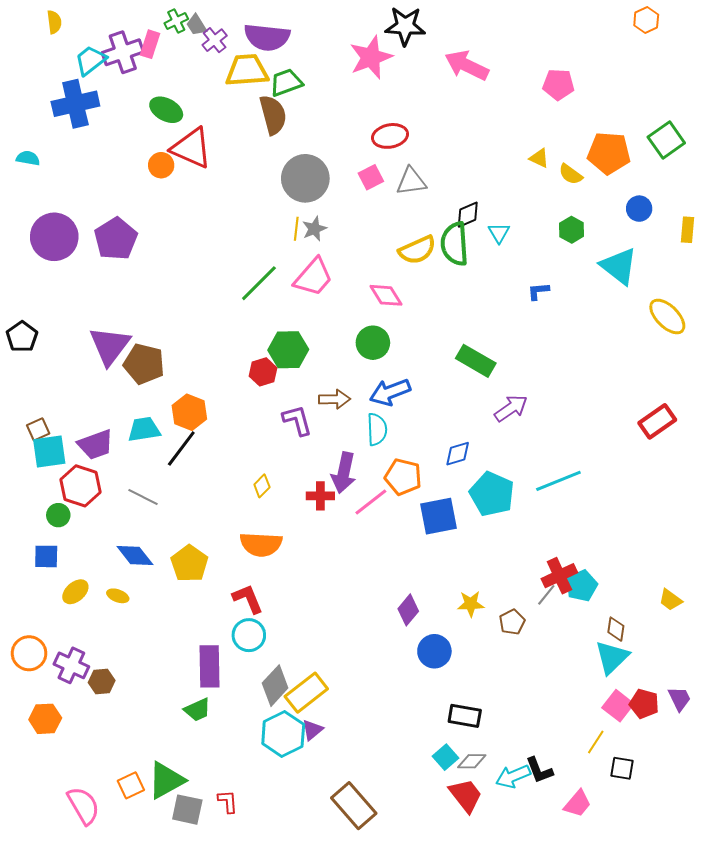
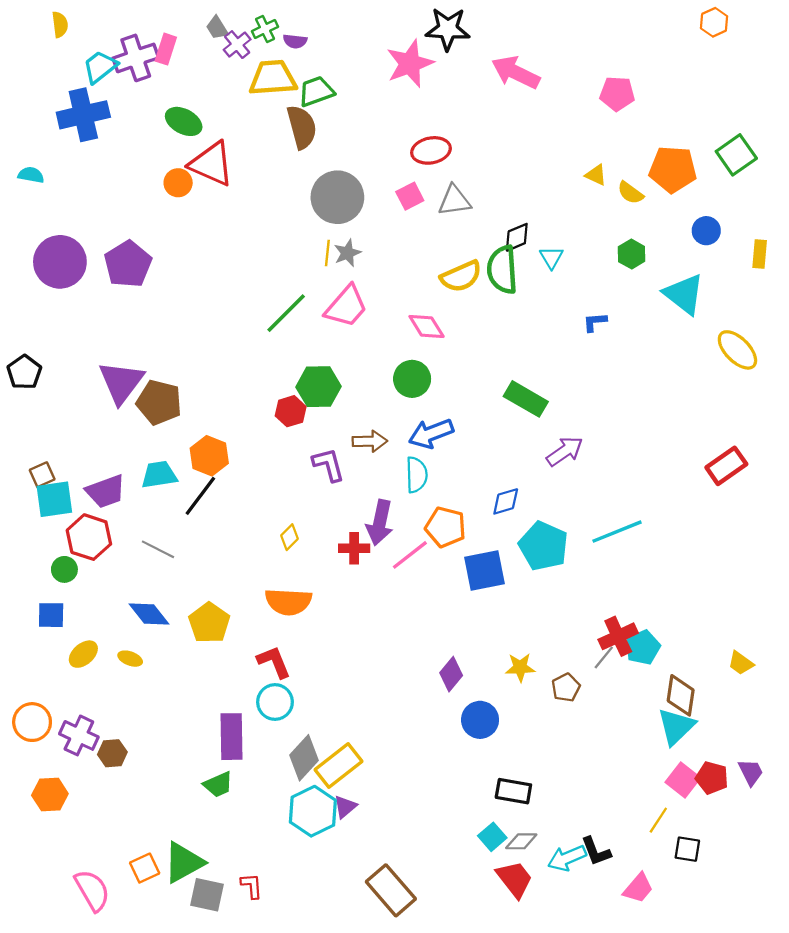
green cross: (176, 21) -> (265, 29), moved
purple semicircle: (267, 37) -> (295, 41), size x0.5
brown diamond: (616, 629) -> (681, 695), size x1.5

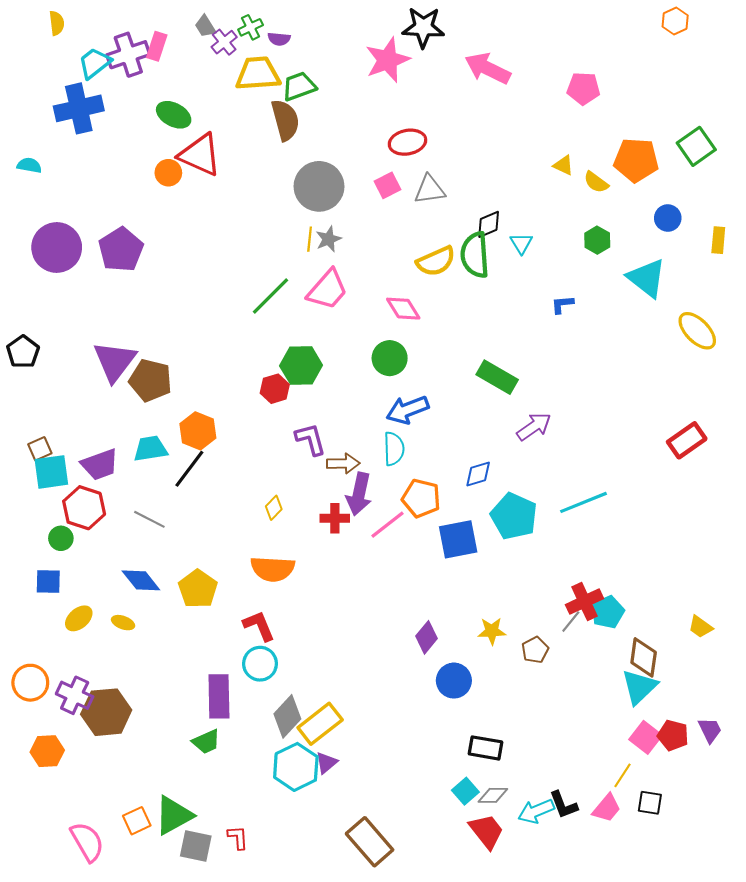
brown arrow: (370, 441) -> (343, 463), moved
brown hexagon: (112, 753) -> (106, 712), size x1.8
pink trapezoid: (638, 888) -> (607, 808), moved

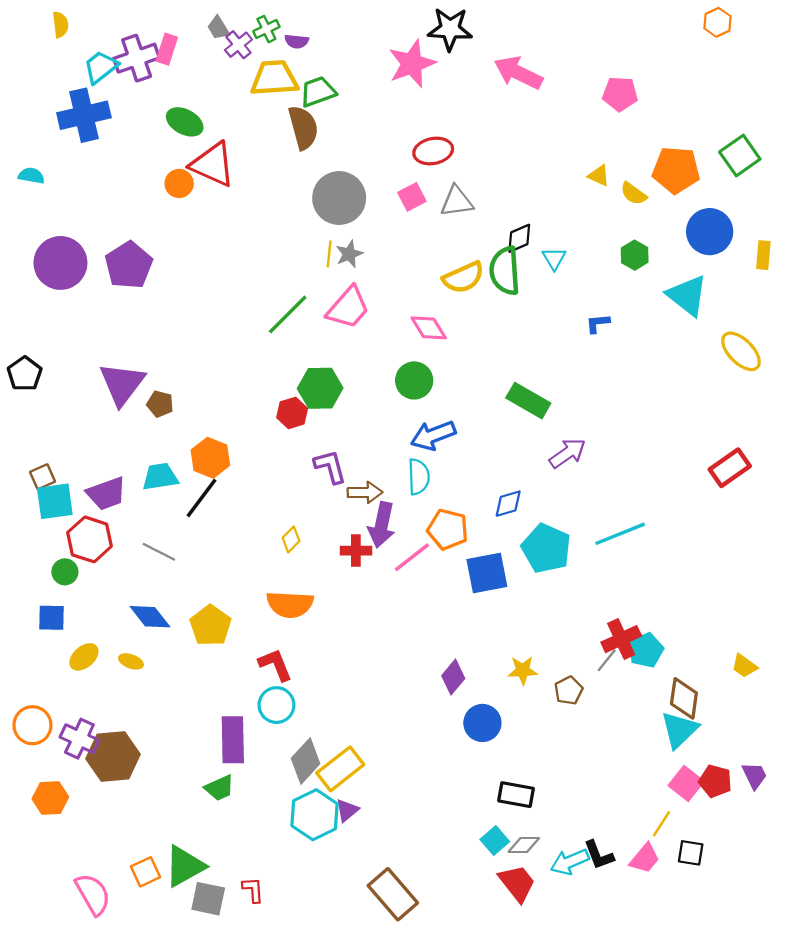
blue circle: (668, 218) -> (710, 232), size x1.6
brown pentagon: (150, 380) -> (160, 404), size x0.6

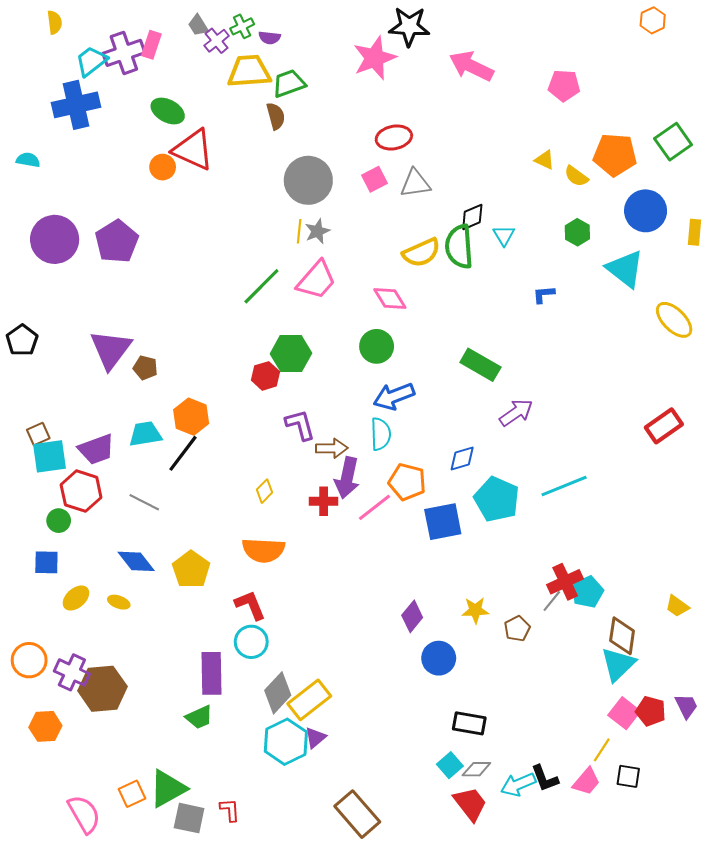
brown semicircle: (303, 128) -> (276, 116), size x0.7

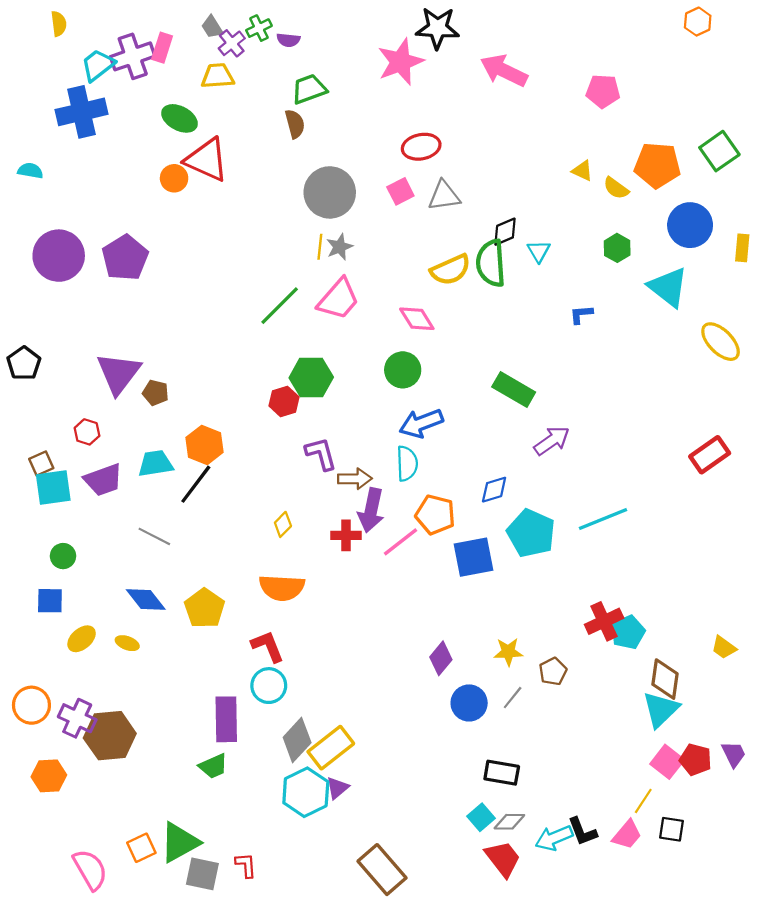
yellow trapezoid: (249, 71) -> (218, 76), moved, size x0.7
red hexagon: (81, 491) -> (87, 432), moved, size x0.6
gray line: (552, 601) -> (513, 698), moved

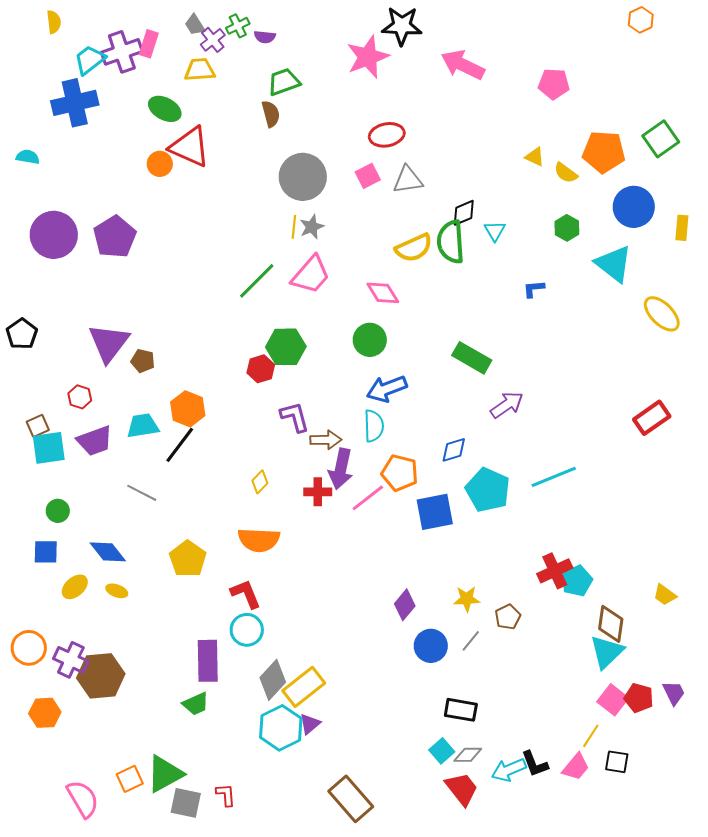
blue diamond: (146, 600) -> (108, 552), moved

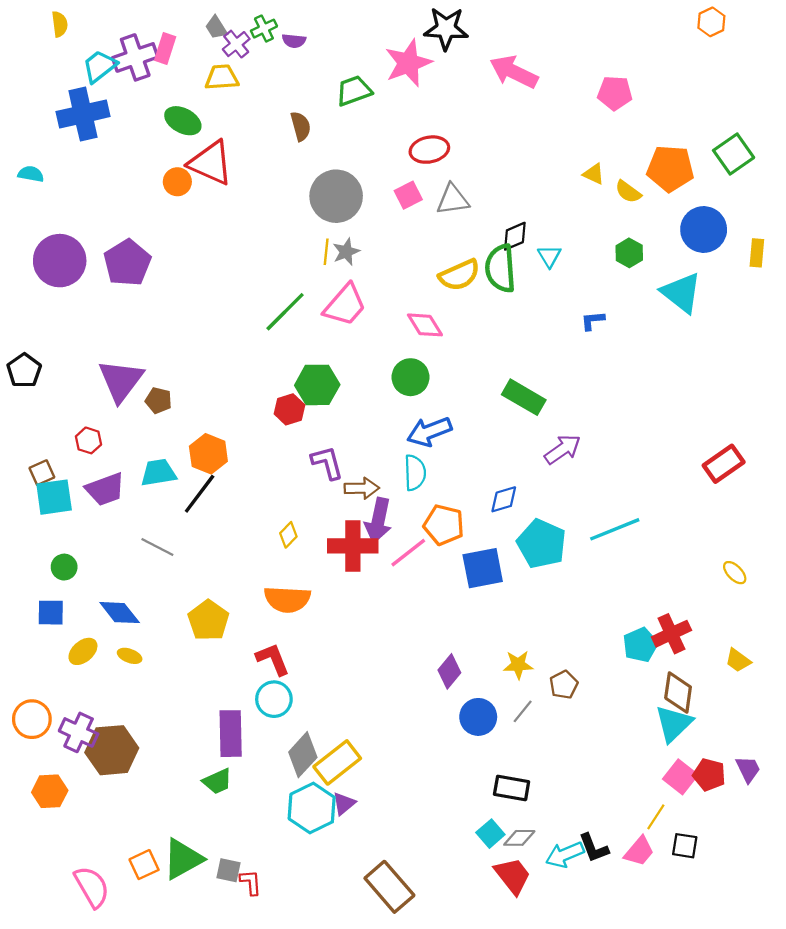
green trapezoid: (284, 82) -> (354, 91), moved
yellow ellipse: (662, 314) -> (735, 573), moved, size x0.6
red cross: (318, 492) -> (353, 546), size x1.6
red cross: (555, 571) -> (671, 634), moved
gray square: (186, 803) -> (228, 870), moved, size x0.7

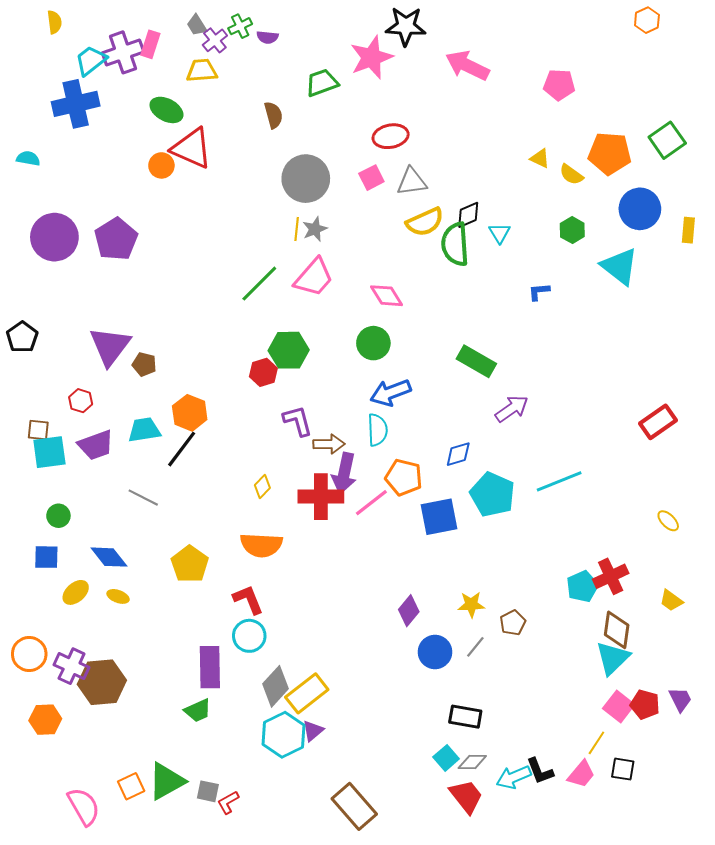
yellow semicircle: (459, 275) -> (425, 222), moved
brown square: (42, 473) -> (38, 430), turned 30
red L-shape: (251, 882) -> (228, 802), turned -115

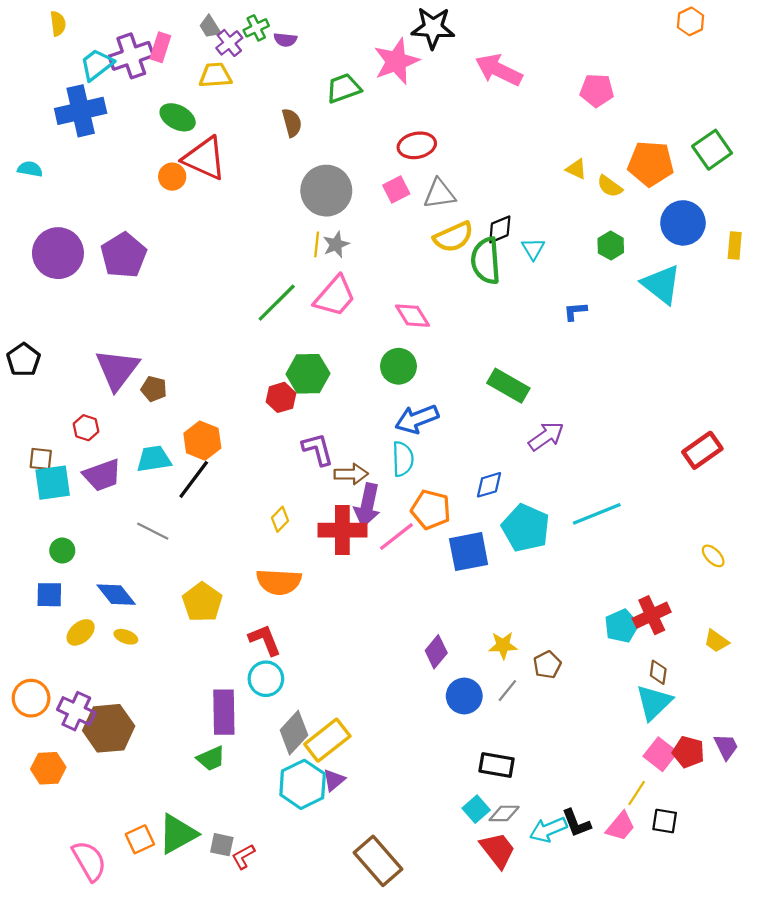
brown diamond: (617, 630) -> (658, 672), size x0.6

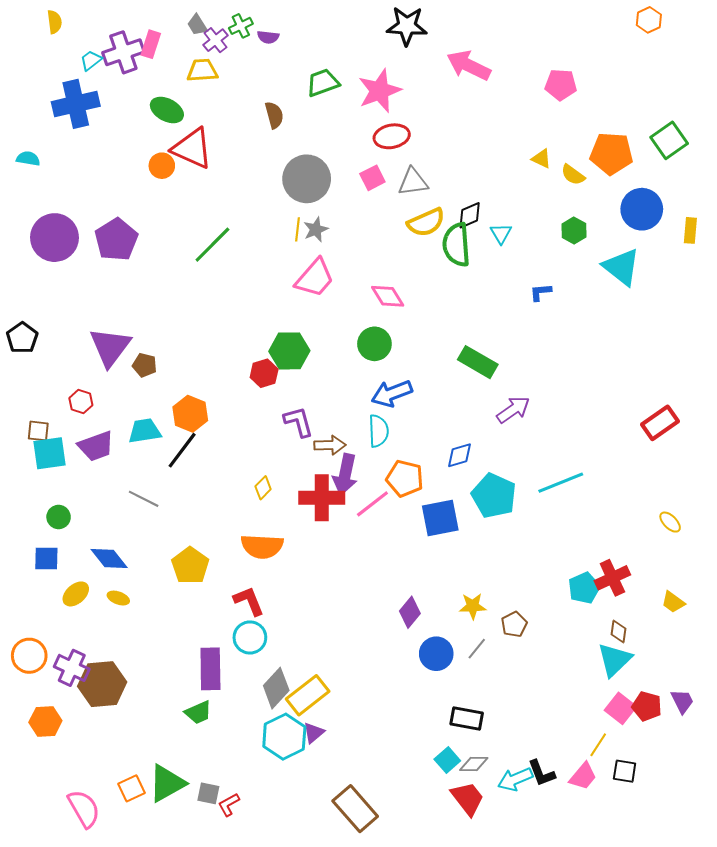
pink star: (396, 61) -> (380, 91), moved
cyan trapezoid: (97, 65) -> (91, 60), size x0.7
green line: (277, 303) -> (212, 245), moved

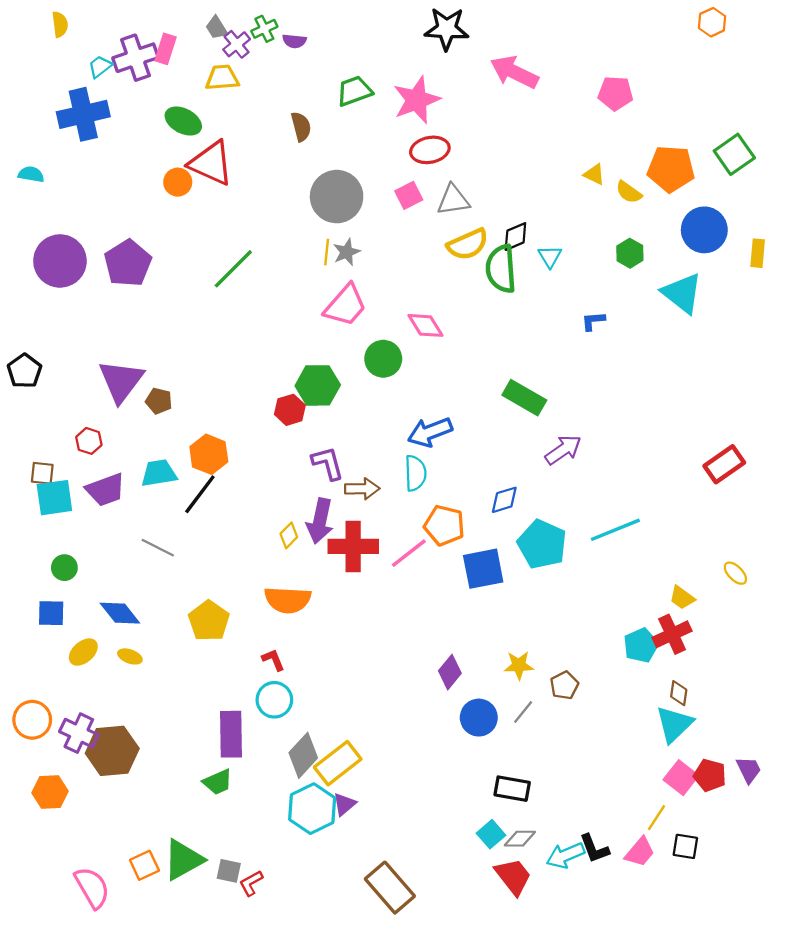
green circle: (374, 344) -> (383, 359), moved
purple arrow: (345, 474) -> (320, 521), moved
red L-shape: (249, 601) -> (273, 660), size x0.7
yellow trapezoid: (673, 602) -> (682, 598), moved

